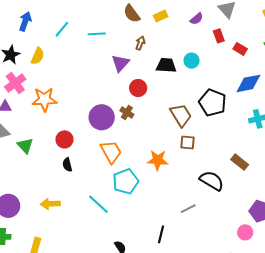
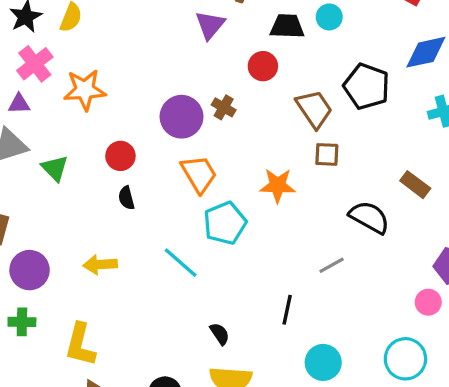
red circle: (138, 88) -> (263, 66), moved

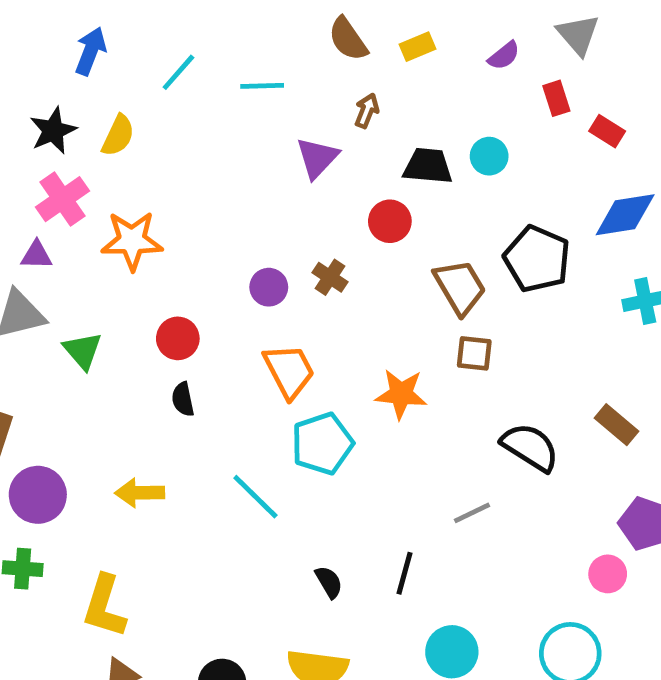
purple circle: (182, 117) -> (269, 287), size x0.6
brown rectangle: (415, 185) -> (617, 425), moved
black semicircle: (220, 334) -> (329, 582), moved

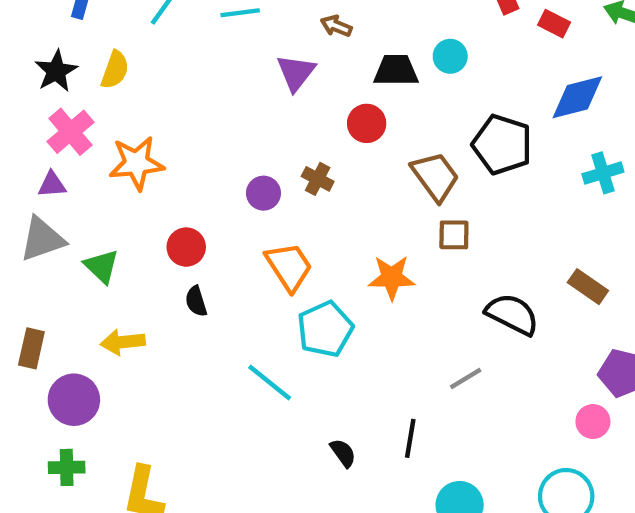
brown arrow: (367, 111) -> (336, 26), turned -84
yellow arrow: (140, 493) -> (123, 342), moved

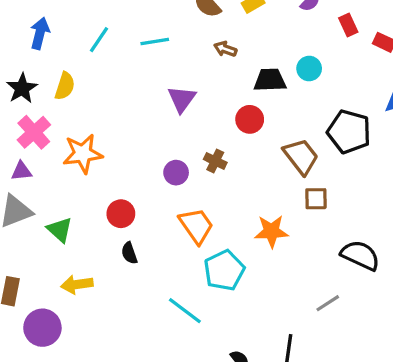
purple triangle: (296, 73) -> (182, 99), moved

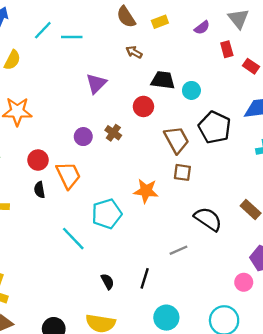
cyan line: (155, 42) -> (72, 37), moved
cyan circle: (309, 69) -> (191, 90), moved
orange trapezoid: (196, 226) -> (68, 175), moved

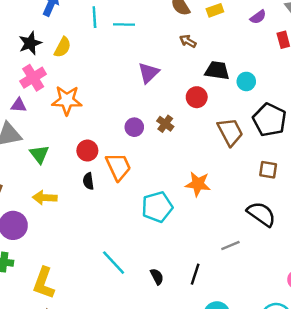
cyan line: (43, 30) -> (94, 17), turned -48
brown square: (182, 172) -> (268, 170), moved
cyan line: (73, 239) -> (114, 263), moved

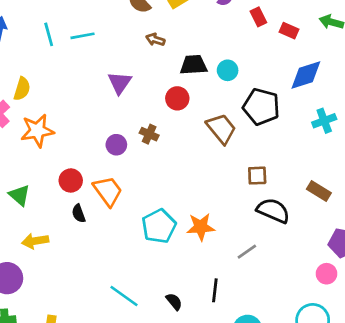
yellow semicircle: (63, 47) -> (22, 89), moved
brown square: (268, 170) -> (257, 176), moved
orange star: (198, 184) -> (201, 227), moved

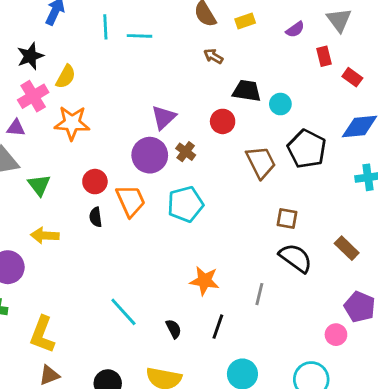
purple triangle: (120, 83) -> (164, 117), moved
purple circle: (116, 145) -> (150, 155), size x1.6
cyan pentagon: (159, 226) -> (185, 204), moved
orange star: (201, 227) -> (204, 281), moved
gray line: (247, 252) -> (259, 294), turned -55

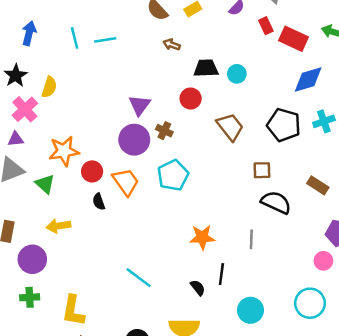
red rectangle: (352, 77) -> (294, 39), size x1.6
orange star: (72, 123) -> (64, 151), moved
black pentagon: (307, 149) -> (284, 125), moved
black semicircle: (174, 329) -> (198, 288), moved

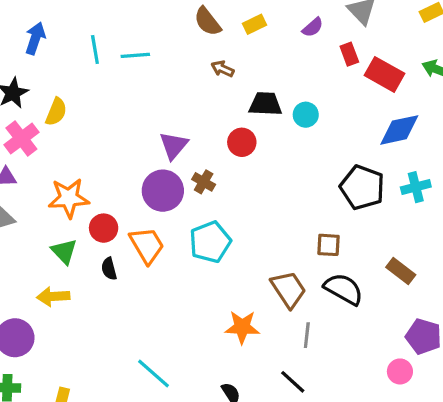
brown trapezoid: (230, 127) -> (288, 289), moved
green triangle: (45, 184) -> (64, 251), moved
black line: (221, 274) -> (293, 382), moved, turned -60

